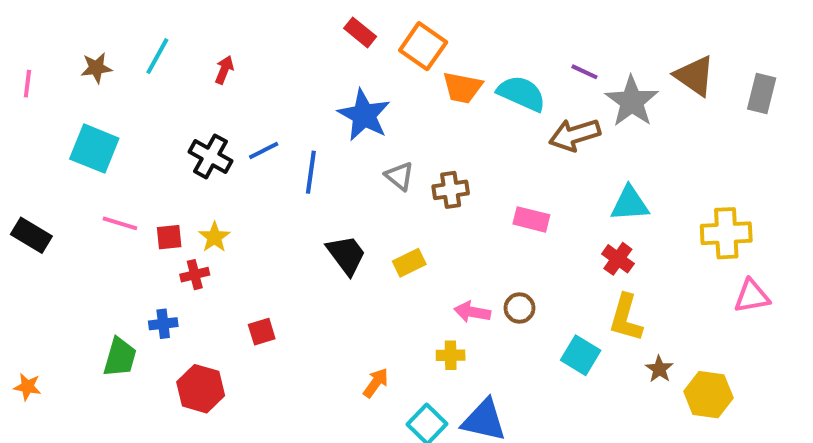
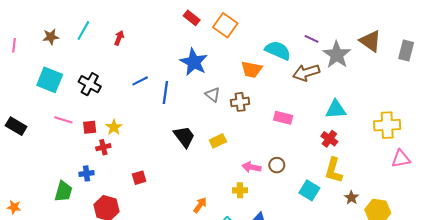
orange trapezoid: (462, 88) -> (252, 69), moved
black cross: (210, 156) -> (90, 84), moved

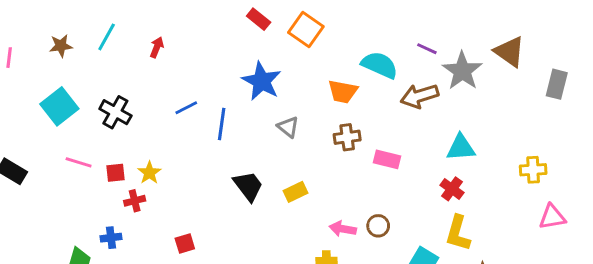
gray rectangle: (406, 50) -> (557, 84), moved
cyan square: (50, 80) -> (59, 106), turned 30
brown cross: (240, 102) -> (347, 137), moved
yellow cross: (387, 125) -> (533, 170), size x0.7

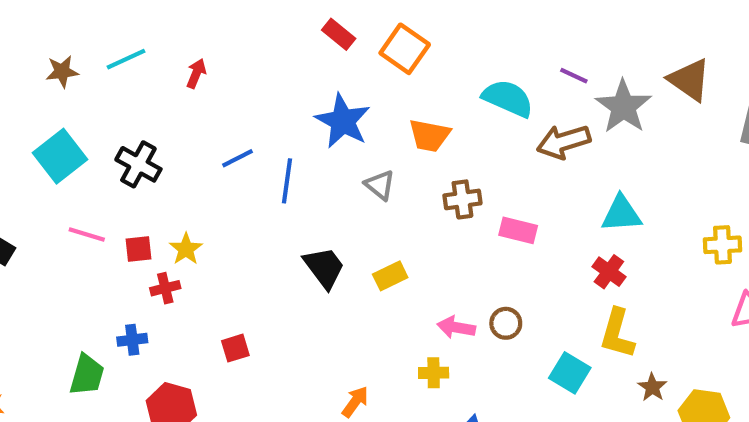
cyan line: (107, 37) -> (126, 59), turned 36
orange trapezoid: (343, 92) -> (429, 135), moved

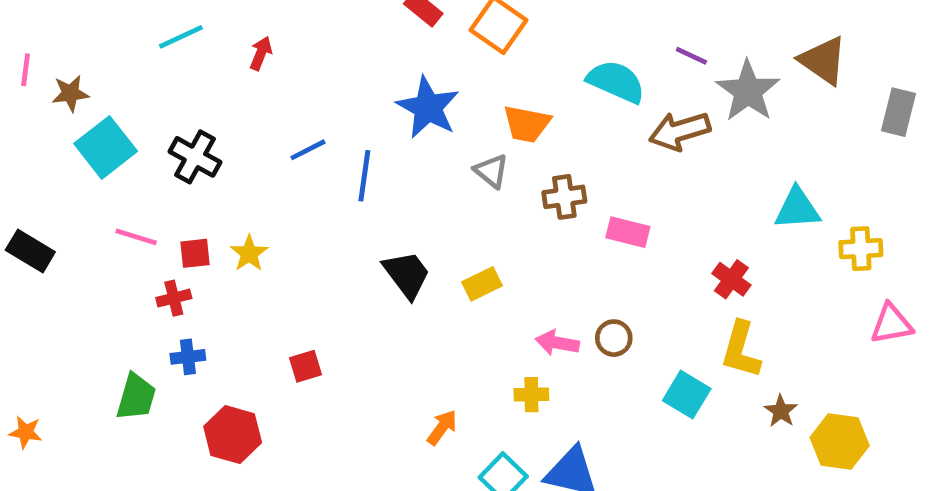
brown star: (62, 71) -> (70, 93), moved
gray triangle: (380, 185) -> (491, 171), moved
cyan triangle: (621, 214) -> (797, 209), moved
red cross: (165, 288) -> (174, 298), moved

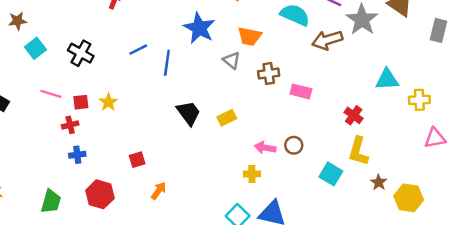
cyan square: (106, 147) -> (35, 48), size x0.7
green trapezoid: (136, 397) -> (51, 201), moved
orange arrow: (442, 427) -> (159, 191), moved

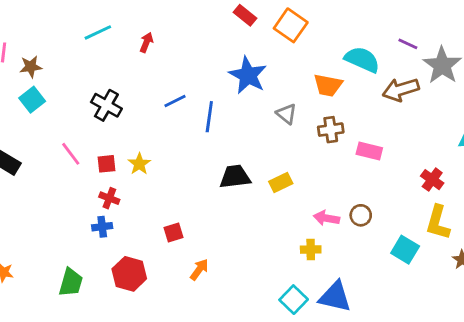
orange trapezoid: (250, 36) -> (328, 85), moved
cyan square: (35, 48) -> (32, 100), moved
pink line: (51, 94) -> (71, 154), turned 36
black trapezoid: (189, 113) -> (235, 177), turned -60
red cross: (70, 125) -> (109, 198), moved, turned 35

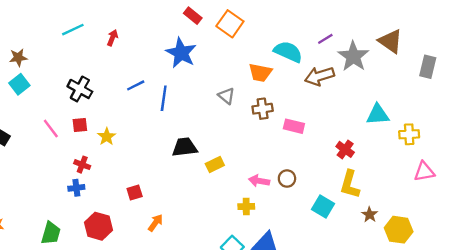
purple line: (408, 44) -> (325, 39), turned -56
blue star: (248, 75) -> (181, 53), moved
red square: (106, 164) -> (80, 125), moved
yellow rectangle: (281, 182) -> (215, 165), moved

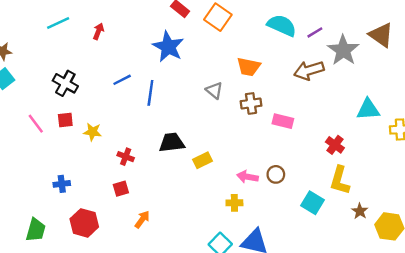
cyan semicircle: (288, 52) -> (282, 25), moved
yellow star: (107, 137) -> (92, 132), turned -30
red cross: (82, 165) -> (126, 157), moved

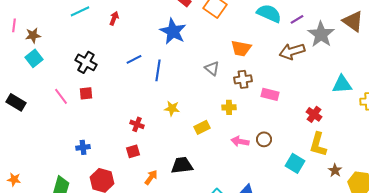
yellow star: (92, 132) -> (172, 108), moved
black trapezoid: (172, 142) -> (182, 165), moved
yellow cross: (234, 203) -> (229, 107), moved

